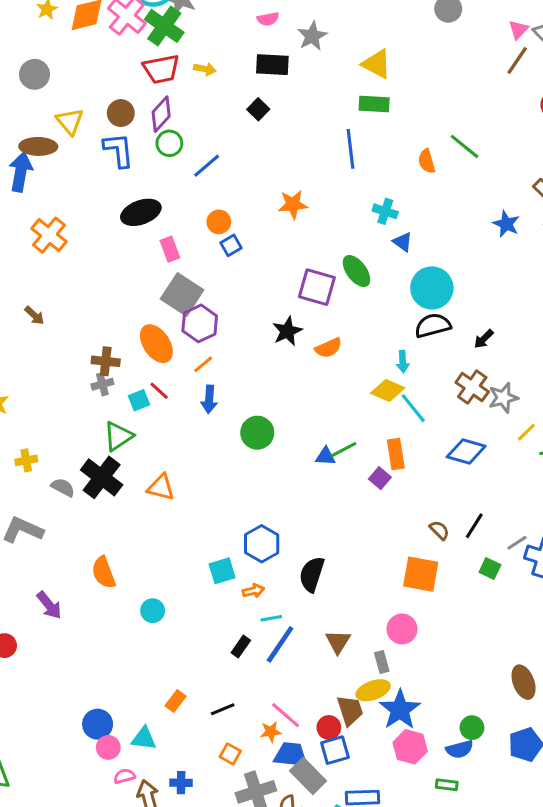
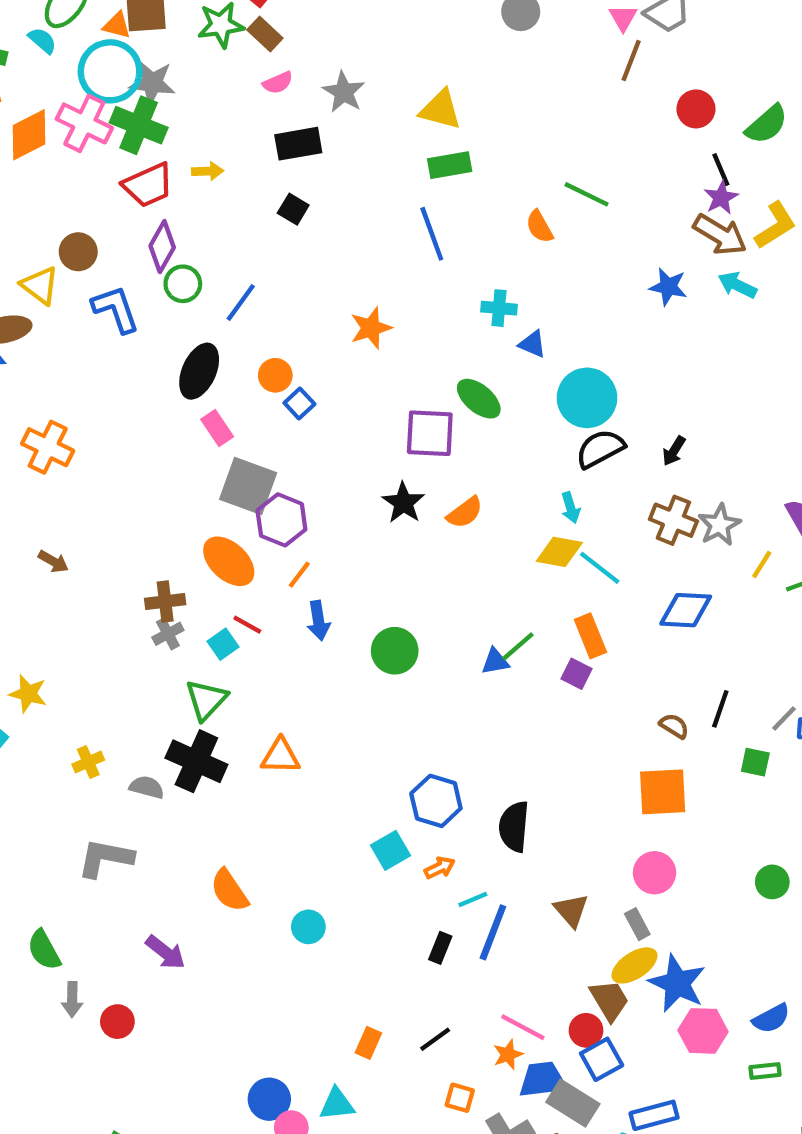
brown circle: (121, 113) -> (78, 252), moved
black ellipse: (141, 212) -> (199, 371), moved, turned -33
green circle: (472, 728) -> (772, 882), moved

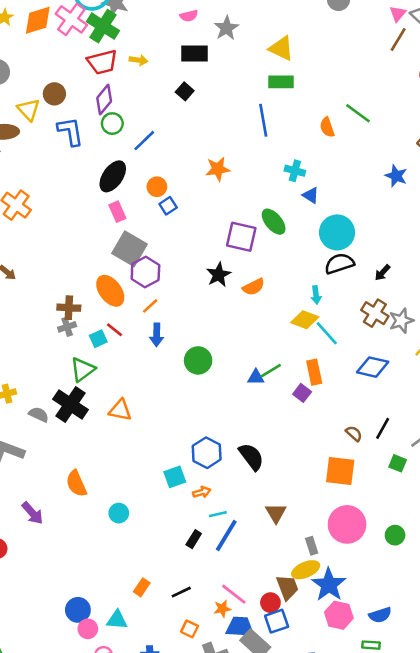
black semicircle: (514, 827) -> (251, 457), moved, turned 128
pink circle: (655, 873) -> (347, 524), moved, size x1.5
brown triangle: (571, 910) -> (276, 513), moved

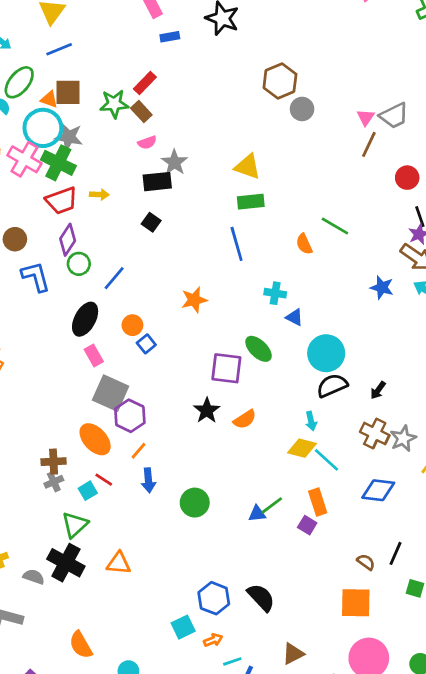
gray star: (226, 28) -> (174, 162), moved
brown triangle: (276, 513) -> (293, 654), turned 40

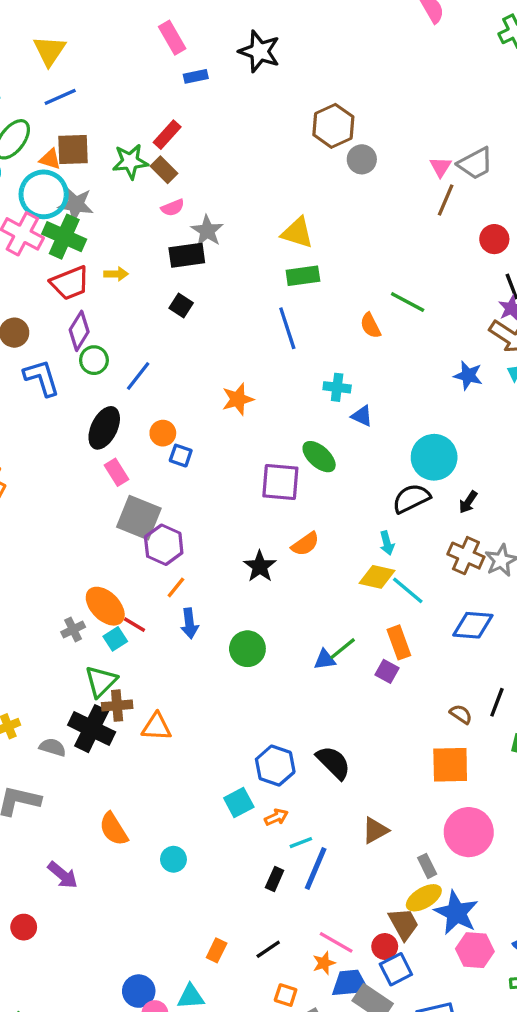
blue square: (146, 344) -> (181, 456), turned -30
cyan circle: (326, 353) -> (434, 457), moved
black star: (207, 410) -> (260, 566), moved
orange ellipse: (95, 439) -> (105, 606), moved
brown cross: (54, 462) -> (117, 706), moved

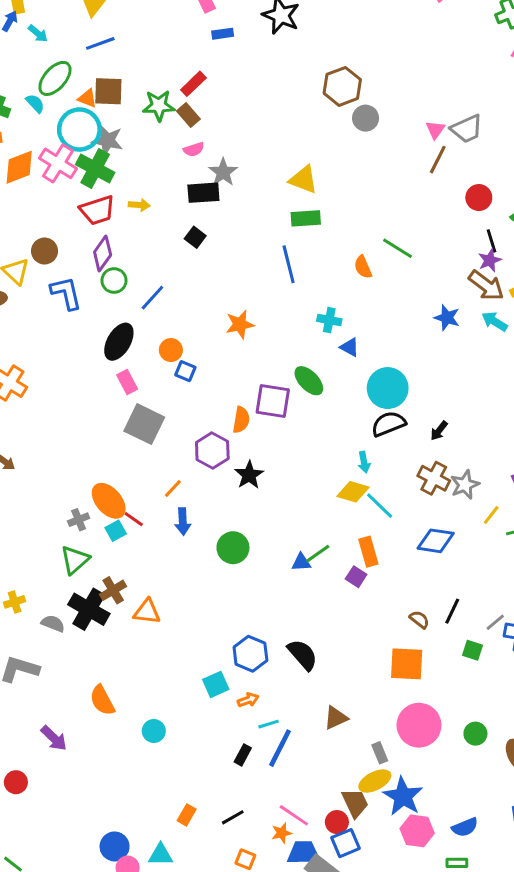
cyan circle: (434, 457) -> (388, 388), moved
orange semicircle: (305, 544) -> (241, 420), moved, turned -50
purple hexagon: (164, 545) -> (212, 451), moved
green triangle: (101, 681) -> (75, 560), moved
brown cross: (117, 706) -> (113, 590), turned -30

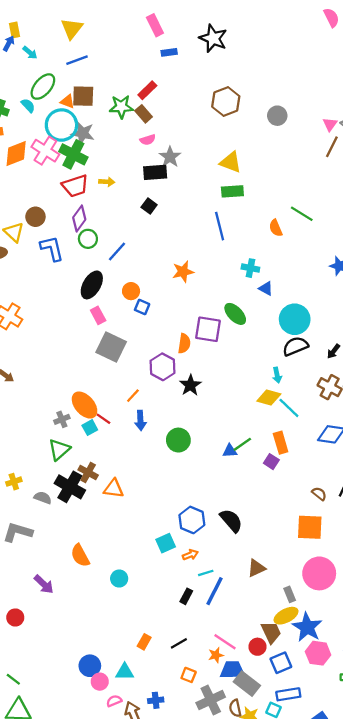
brown hexagon: (342, 86) -> (226, 101), moved
brown cross: (113, 590) -> (88, 472), turned -30
blue square: (345, 843) -> (281, 663), moved

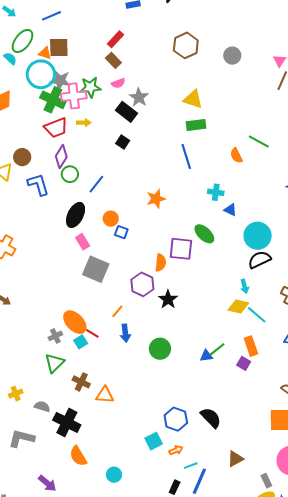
green star: (121, 107) -> (90, 87), moved
pink cross: (45, 151) -> (74, 96), moved, turned -35
black rectangle: (155, 172) -> (126, 112), turned 45
black cross: (70, 487) -> (67, 423), moved

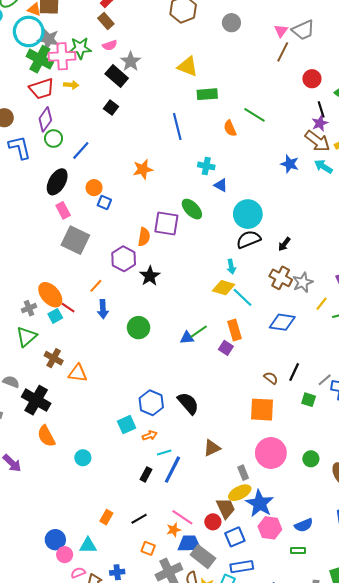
green rectangle: (196, 125) -> (207, 94), moved

